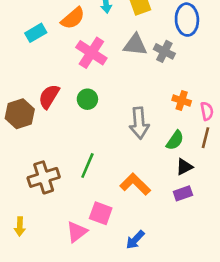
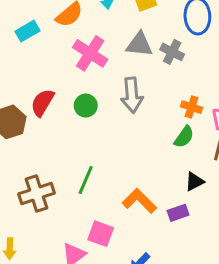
gray arrow: (139, 123) -> (132, 95), moved
green semicircle: (175, 140) -> (184, 137), moved
purple rectangle: (183, 193) -> (178, 213), moved

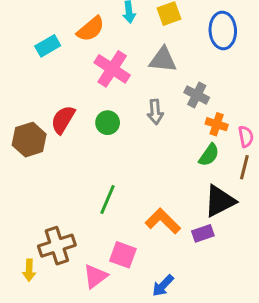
gray cross: (172, 52) -> (197, 95), moved
gray arrow: (132, 95) -> (155, 112), size x0.7
black triangle: (194, 182) -> (220, 201), size x1.6
brown cross: (37, 193) -> (57, 246), moved

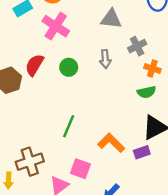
pink cross: (112, 69) -> (56, 26), moved
gray cross: (197, 95) -> (137, 46), turned 36
green semicircle: (209, 155) -> (147, 92), turned 42

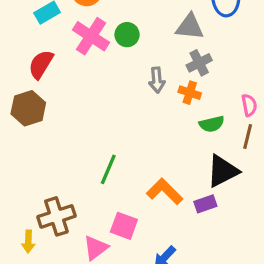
gray triangle: (111, 19) -> (190, 27), moved
red semicircle: (34, 65) -> (41, 64), moved
green circle: (69, 67) -> (127, 35), moved
orange cross: (152, 68) -> (190, 93), moved

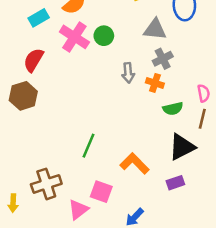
purple rectangle: (205, 204) -> (175, 183), moved
yellow arrow: (28, 242) -> (13, 203), moved

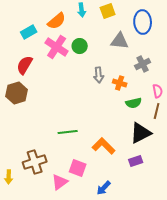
gray cross: (163, 59) -> (143, 64), moved
green line: (89, 146) -> (68, 132), turned 60

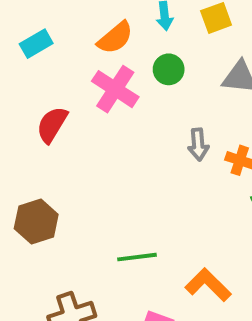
cyan rectangle: (29, 32) -> (36, 44), moved
green circle: (80, 46) -> (169, 69), moved
brown hexagon: (17, 93) -> (36, 222), moved

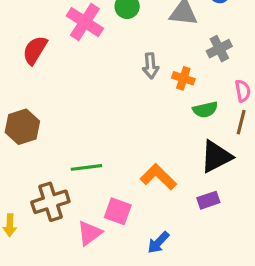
green line: (137, 257) -> (86, 167), moved

